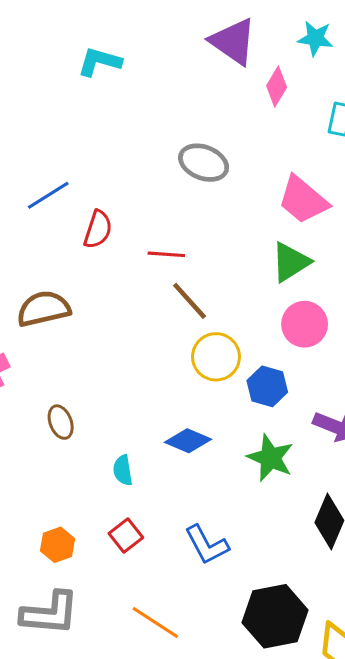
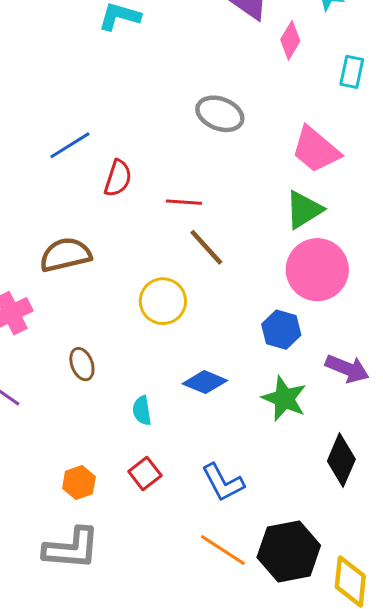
pink circle: (305, 324) -> (317, 270), size x1.4
yellow circle: (216, 357) -> (163, 301), moved
orange line: (155, 623) -> (223, 550), moved

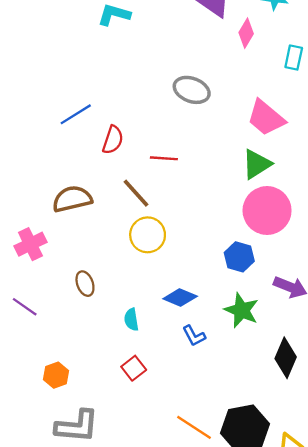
brown line: (206, 247) -> (136, 193), moved
orange hexagon: (79, 482) -> (56, 375), moved
blue L-shape: (223, 482) -> (194, 336), moved, size x0.7

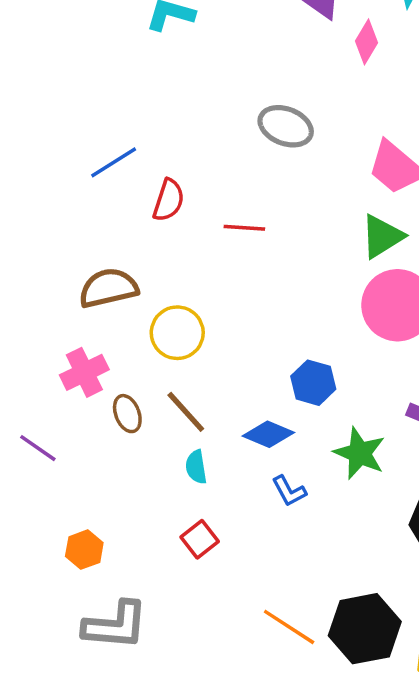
brown line: (136, 193) -> (186, 412), moved
yellow circle: (148, 235) -> (177, 333), moved
pink cross: (30, 244) -> (84, 372), moved
blue hexagon: (239, 257) -> (313, 383), moved

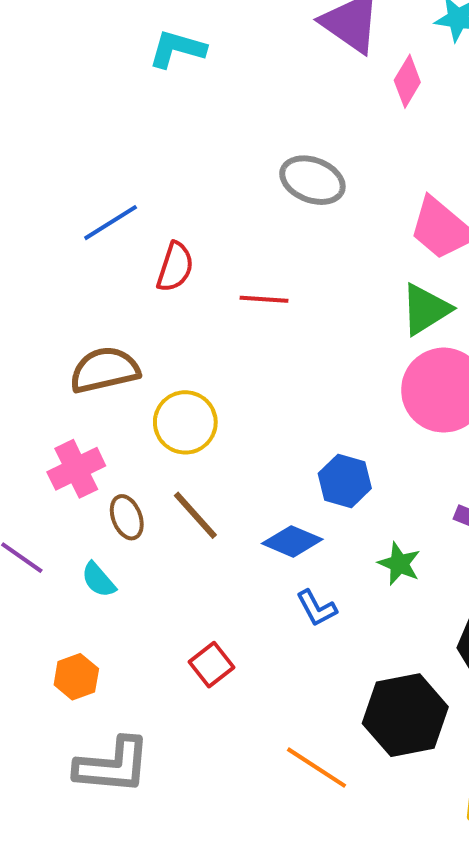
green star: (360, 453) -> (399, 564), size x0.7
cyan semicircle: (196, 467) -> (98, 580), moved, turned -32
black hexagon: (365, 629) -> (405, 715), moved

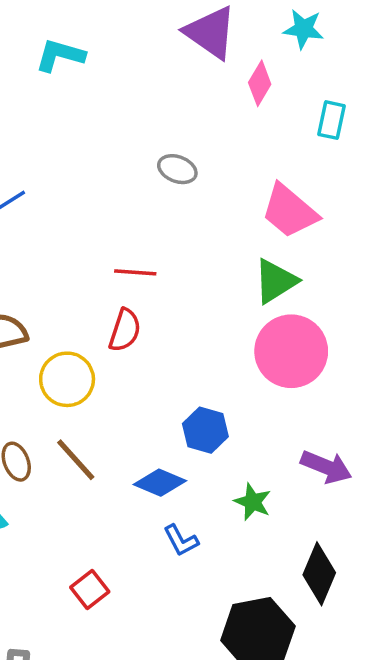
gray ellipse: (312, 180) -> (177, 169), size x0.7
red semicircle: (175, 267) -> (125, 330), moved

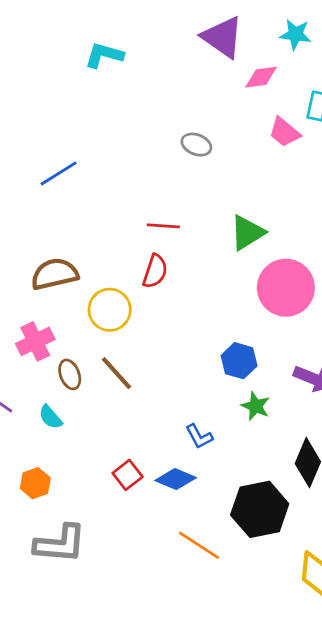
pink diamond: (260, 83) -> (261, 77), turned 52
pink trapezoid: (289, 211) -> (284, 132), moved, size x0.7
green triangle: (275, 281) -> (247, 233), moved
blue hexagon: (205, 430) -> (239, 361), moved
blue diamond: (160, 483) -> (176, 479), moved

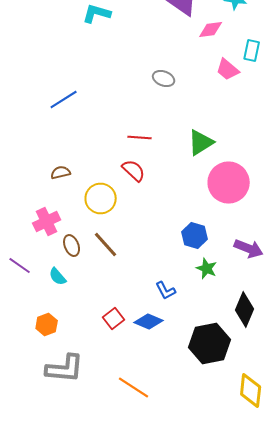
red semicircle: (155, 271) -> (134, 170), turned -65
brown semicircle: (55, 274) -> (61, 172), size x0.6
orange line: (199, 545) -> (134, 388), moved

